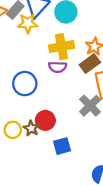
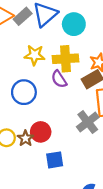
yellow star: (28, 23) -> (35, 55), moved
purple semicircle: (58, 67) -> (59, 79), turned 48

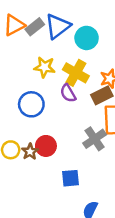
yellow cross: (65, 59) -> (76, 73), turned 30
blue square: (55, 160) -> (70, 178), moved

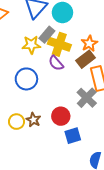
gray rectangle: (35, 27) -> (47, 35), moved
red circle: (46, 146) -> (61, 116), moved

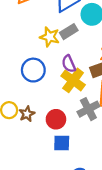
yellow cross: (59, 44) -> (73, 80), moved

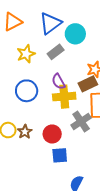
yellow star: (50, 37) -> (26, 54), moved, turned -30
yellow cross: (73, 80) -> (64, 97), turned -35

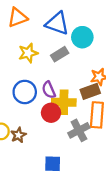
blue triangle: (50, 23) -> (57, 23), turned 50
purple semicircle: (59, 82) -> (49, 90), moved
red circle: (52, 134) -> (51, 113), moved

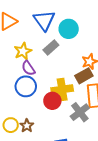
blue triangle: (57, 23) -> (44, 20), turned 45
purple semicircle: (49, 90) -> (28, 68), moved

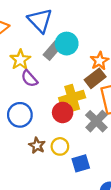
cyan circle: (69, 29) -> (67, 44), moved
blue circle: (26, 86) -> (20, 115), moved
yellow circle: (11, 125) -> (60, 146), moved

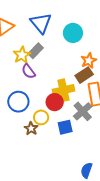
cyan circle: (67, 44) -> (73, 33), moved
gray rectangle: (52, 51) -> (36, 51), moved
yellow circle: (60, 146) -> (41, 117), moved
blue square: (81, 163) -> (65, 127), moved

